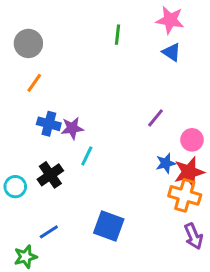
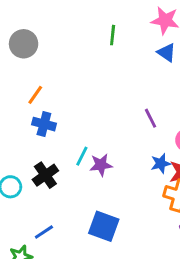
orange line: (34, 83) -> (35, 95), moved
purple line: (155, 118) -> (151, 118), turned -66
purple star: (72, 128) -> (101, 165), moved

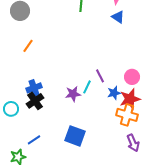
purple line: (151, 118) -> (100, 76), moved
blue cross: (44, 124) -> (34, 88), moved, turned -35
cyan line: (82, 156) -> (87, 87), moved

